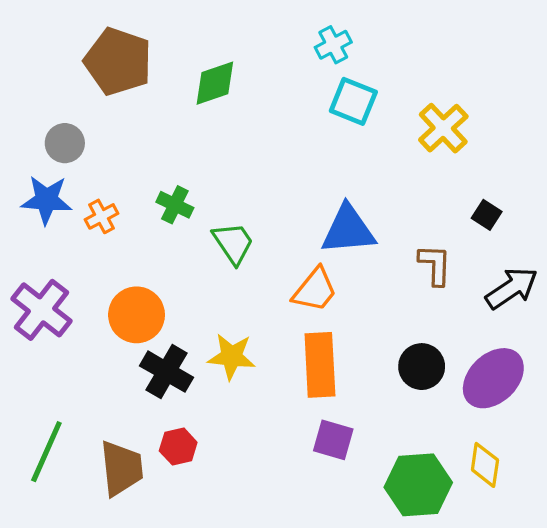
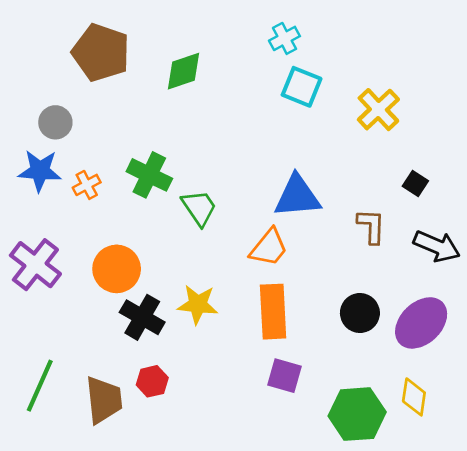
green cross: (175, 205) -> (149, 175), size x1.4
black arrow: (512, 288) -> (437, 246), turned 57

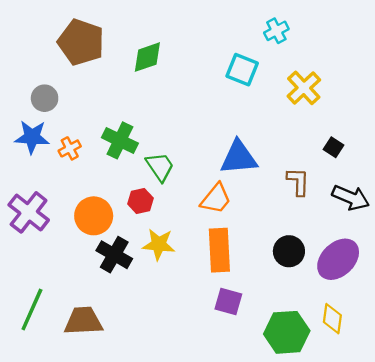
cyan cross: (284, 38) -> (276, 31), moved
red hexagon: (152, 381) -> (140, 201), moved
brown trapezoid: (104, 400) -> (83, 321), turned -87

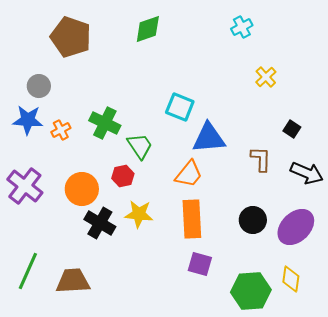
green diamond: (147, 57) -> (148, 29), moved
cyan square: (242, 70) -> (180, 107), moved
yellow cross: (304, 88) -> (266, 77), size x0.7

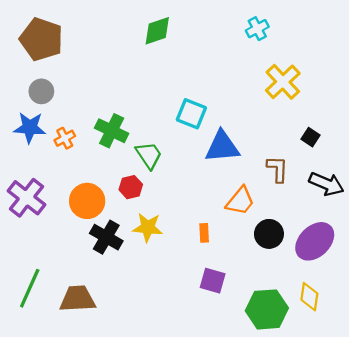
brown pentagon: (71, 37) -> (41, 39), moved
yellow cross: (266, 77) -> (283, 82), size x1.6
orange trapezoid: (189, 174) -> (240, 201), moved
orange rectangle: (192, 219) -> (204, 233), size x0.5

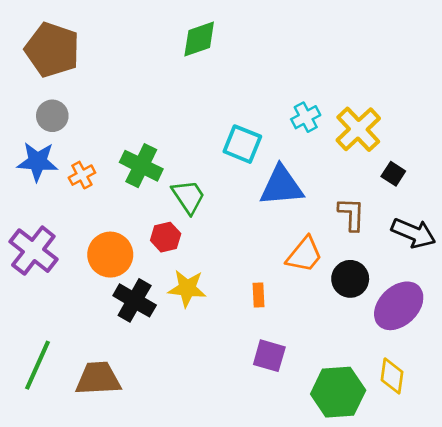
cyan cross: (257, 29) -> (306, 117), moved
yellow cross: (283, 82) -> (358, 129), moved
black circle: (269, 234) -> (350, 279), moved

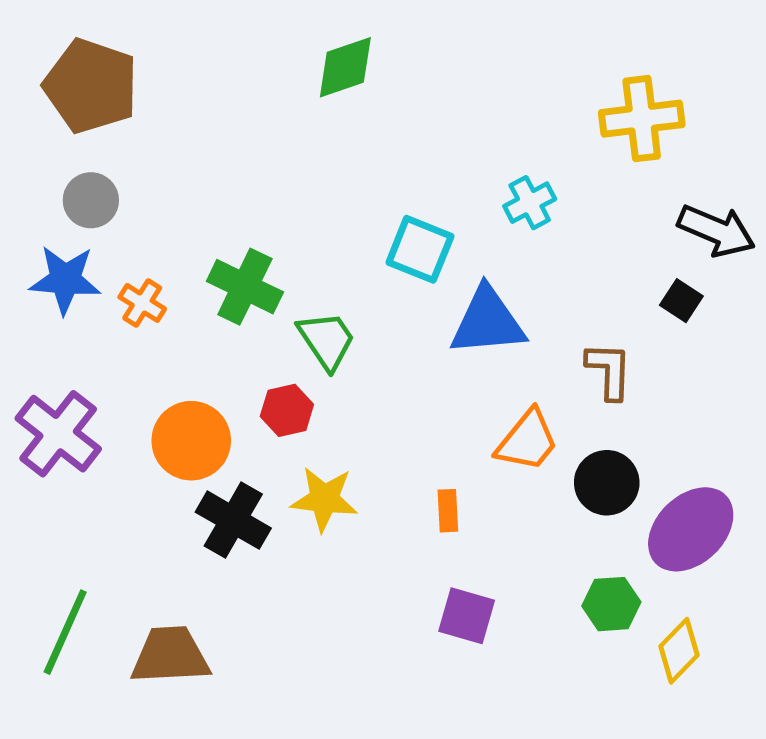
yellow cross: (358, 129) -> (642, 119), moved, turned 36
orange cross: (82, 175) -> (142, 303), turned -30
black arrow: (414, 233) -> (716, 231), moved
yellow diamond: (392, 376) -> (679, 651), turned 36
green hexagon: (338, 392) -> (611, 604), moved, size x0.6

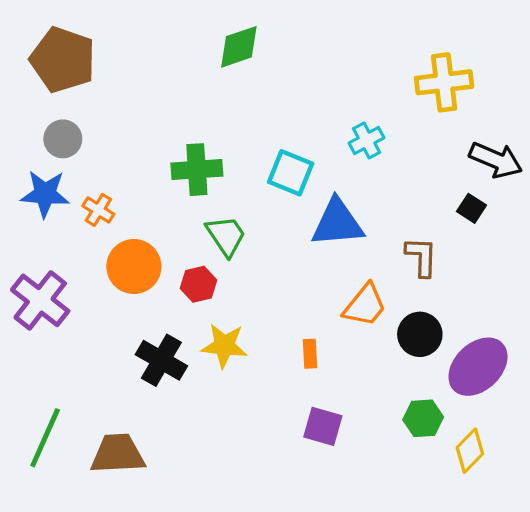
green cross: (245, 287) -> (197, 170), moved, turned -30
orange circle: (191, 441) -> (134, 267), moved

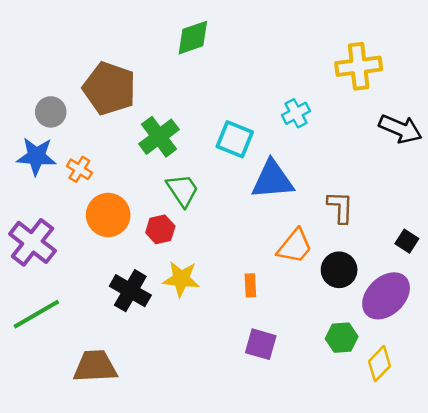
brown pentagon: (63, 60) -> (109, 88), moved
green cross: (197, 170) -> (159, 137), turned -33
black square: (472, 208) -> (407, 241), moved
green line: (45, 438) -> (36, 314), moved, turned 36

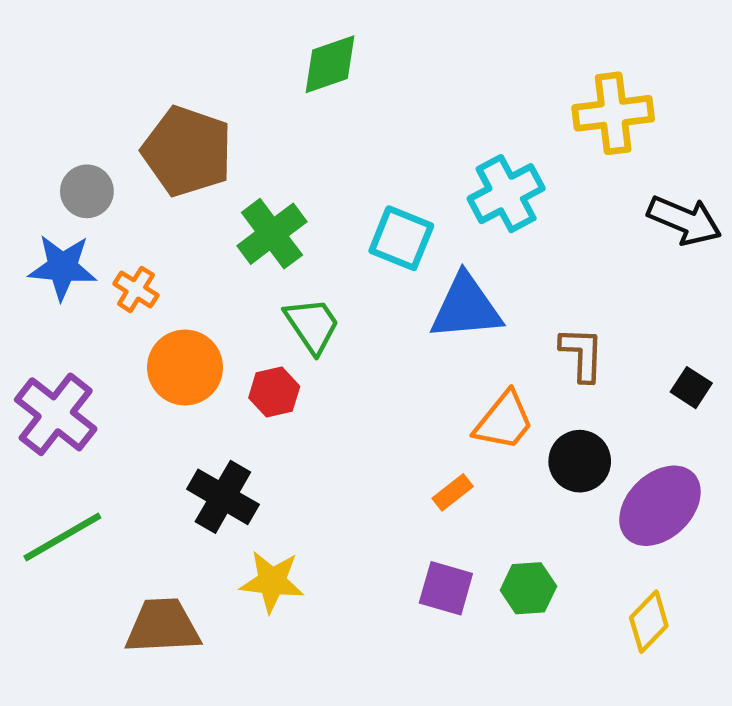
cyan cross: (296, 113) -> (506, 194), size x1.5
black square: (407, 241) -> (691, 388), moved
yellow star: (181, 279) -> (272, 582), moved
orange rectangle: (250, 285) -> (453, 492), moved, turned 55
green hexagon: (342, 338) -> (528, 588), moved

